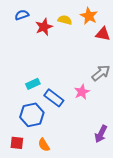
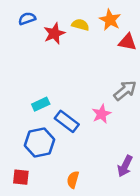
orange semicircle: (44, 145) -> (73, 180), moved, turned 48

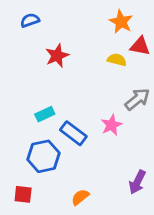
yellow semicircle: (80, 25) -> (117, 60), moved
red star: (54, 33) -> (57, 56), moved
orange semicircle: (73, 180) -> (80, 197), turned 35

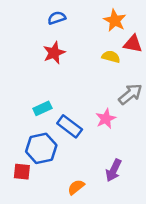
blue semicircle: (30, 20) -> (57, 18), moved
purple arrow: (137, 182) -> (114, 170), moved
red square: (23, 194) -> (22, 172), moved

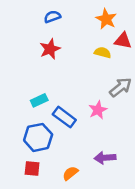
purple arrow: (114, 170) -> (105, 158), turned 60
red square: (22, 172) -> (32, 168), moved

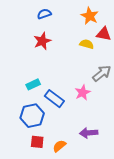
red square: (32, 168) -> (37, 142), moved

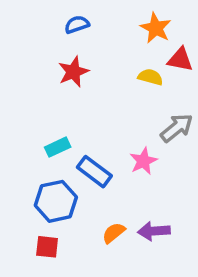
red square: (37, 142) -> (47, 247), moved
orange semicircle: (59, 146) -> (114, 233), moved

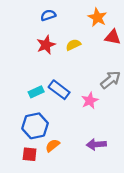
yellow semicircle: (150, 77) -> (73, 45), moved, turned -40
blue rectangle: (94, 172) -> (59, 90), moved
orange semicircle: (114, 233) -> (53, 145), moved

